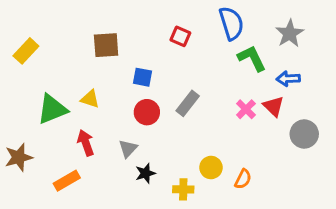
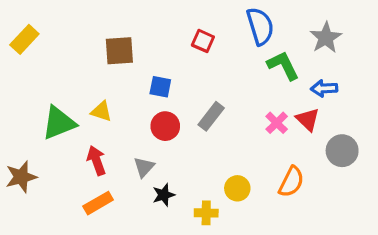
yellow rectangle: (26, 51) -> (24, 39), moved
orange semicircle: (243, 179) -> (291, 182), moved, size x1.4
orange rectangle: (67, 181) -> (98, 203), moved

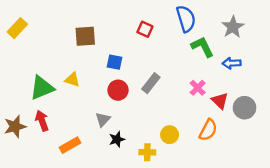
red triangle: (308, 120) -> (220, 101), moved
red arrow: (96, 160) -> (42, 121), moved

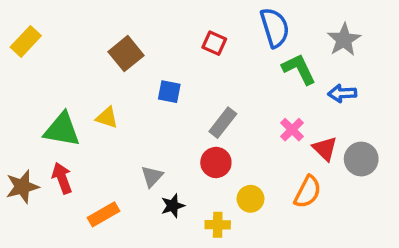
brown square: (85, 36) -> (126, 54), turned -35
green triangle: (42, 88) -> (62, 130), turned 32
red circle: (118, 90) -> (216, 162), moved

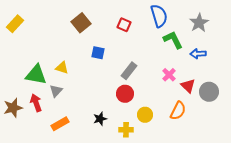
brown square: (126, 54) -> (81, 23), moved
gray triangle: (152, 176) -> (56, 91), moved

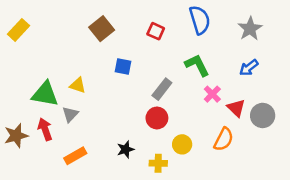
green L-shape: (173, 40) -> (197, 65), moved
blue arrow: (198, 54) -> (249, 68), turned -35

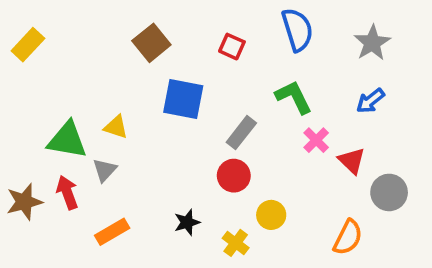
blue square: (123, 66) -> (183, 99), size x1.6
gray circle: (263, 115) -> (389, 192), moved
orange semicircle: (224, 139) -> (348, 237), moved
yellow cross: (158, 163) -> (236, 243), turned 36

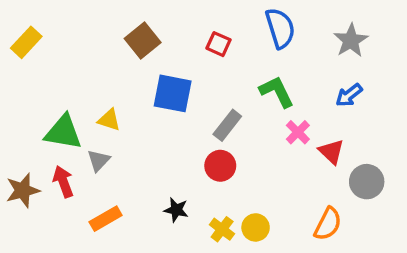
yellow circle: (271, 215) -> (256, 227), moved
black star: (187, 222) -> (176, 210), turned 30

